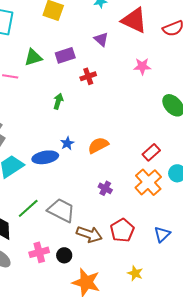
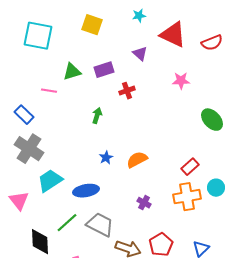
blue ellipse: (45, 157) -> (86, 191), moved
orange cross: (148, 182) -> (187, 197), turned 32

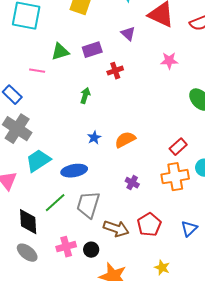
gray trapezoid: (100, 225) -> (88, 205), turned -100

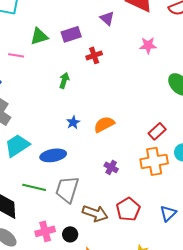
green line: (55, 203) -> (34, 187), turned 55

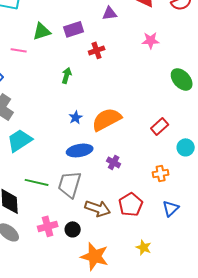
purple triangle: (107, 18) -> (110, 13), turned -49
orange semicircle: (104, 124) -> (107, 119), size x1.4
blue ellipse: (53, 155) -> (80, 150), moved
orange cross: (154, 161) -> (161, 173), moved, size x0.6

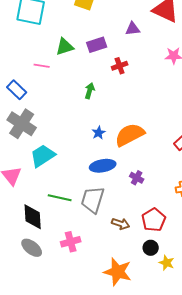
brown arrow: (98, 208) -> (121, 224), size x0.7
black circle: (73, 229) -> (151, 248), moved

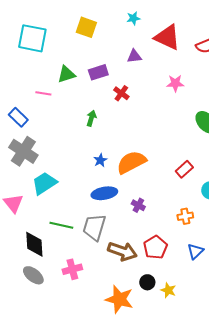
red cross: (120, 66) -> (121, 93), turned -35
brown arrow: (121, 224) -> (122, 251), size x1.6
black circle: (151, 248) -> (147, 282), moved

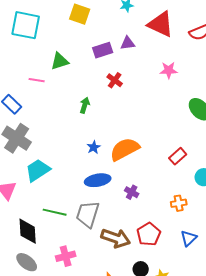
purple rectangle: (98, 72) -> (103, 50), moved

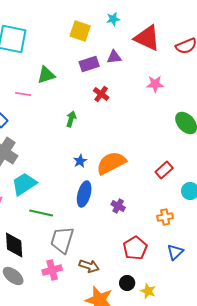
yellow square: (80, 14) -> (80, 31), moved
blue ellipse: (98, 180) -> (84, 194), turned -65
green line: (55, 212) -> (41, 213), moved
gray trapezoid: (88, 214) -> (62, 240), moved
brown arrow: (116, 238) -> (89, 266), moved, size x0.7

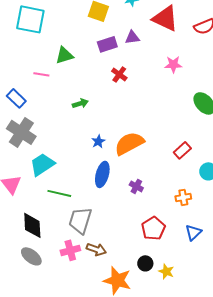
green arrow: (71, 119) -> (80, 103), moved, turned 56
brown arrow: (89, 266) -> (96, 249), moved

